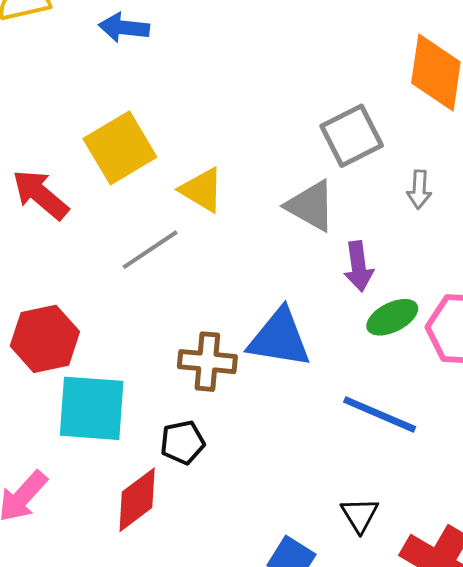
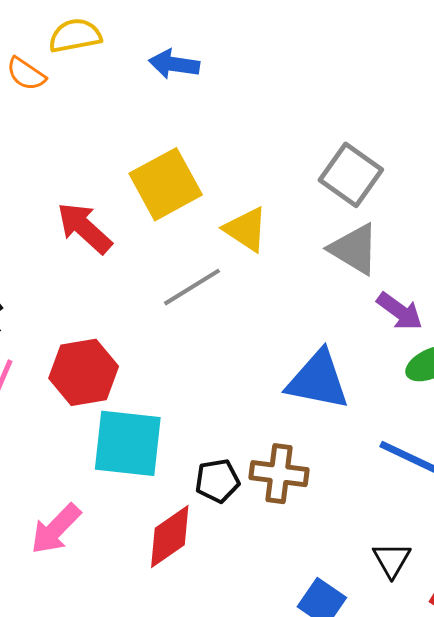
gray square: (352, 136) -> (351, 175), moved, turned -30
purple arrow: (359, 266) -> (400, 311), turned -48
brown cross: (207, 362) -> (279, 474), moved

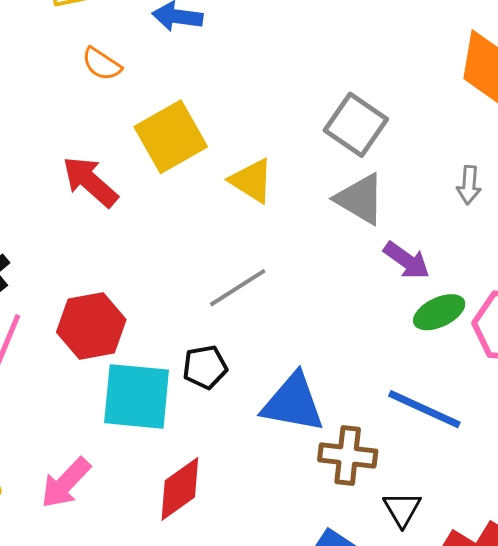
orange semicircle: (26, 74) -> (102, 64), moved
gray line: (192, 287) -> (238, 288), moved
blue triangle: (318, 380) -> (293, 403), moved
brown cross: (279, 474) -> (348, 455), moved
black pentagon: (217, 481) -> (205, 367), moved

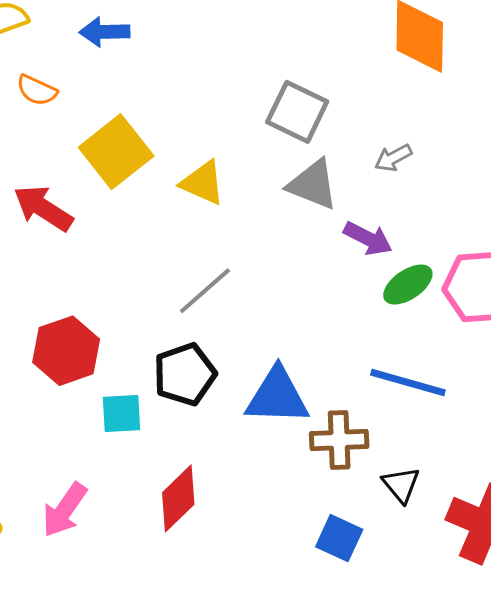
gray arrow: (469, 185) -> (393, 158), moved, turned 66
black pentagon: (205, 367) -> (185, 374), size x1.4
cyan square: (137, 396) -> (122, 414), size x0.6

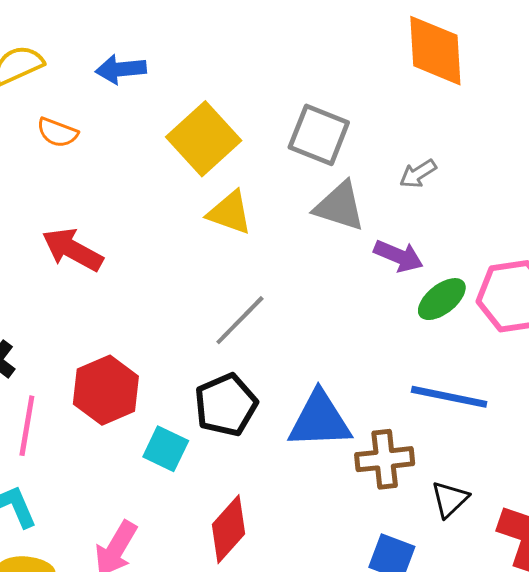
yellow square: (116, 152) -> (204, 139), moved
cyan square: (122, 414) -> (166, 449), turned 33
black triangle: (401, 485) -> (450, 499), turned 30

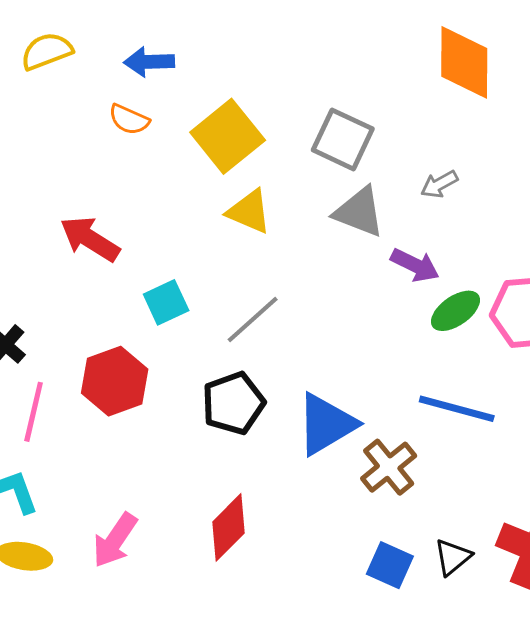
orange semicircle: (57, 132) -> (129, 120), moved
blue triangle: (320, 420) -> (326, 424), turned -32
cyan square: (166, 449) -> (166, 302), moved, turned 36
brown cross: (385, 459) -> (389, 467), turned -36
black triangle: (450, 499) -> (453, 557), moved

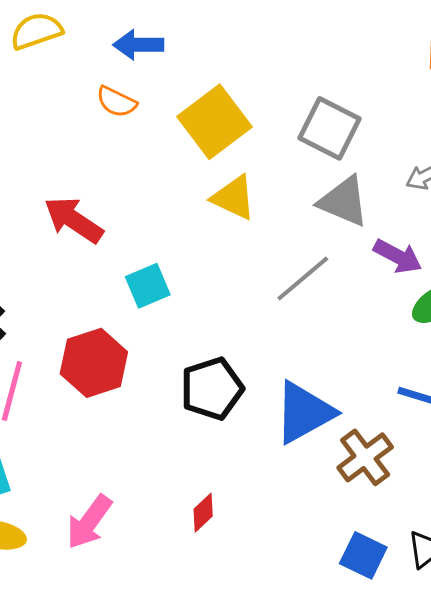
gray line: (253, 320) -> (303, 278), moved
red diamond: (229, 527) -> (203, 513), size x0.6

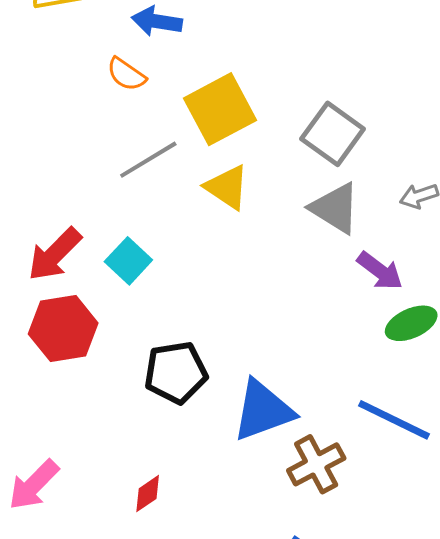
red arrow: (74, 220) -> (55, 254), moved, turned -88
gray line: (303, 278) -> (148, 160), moved
cyan square: (148, 286) -> (128, 261), turned -33

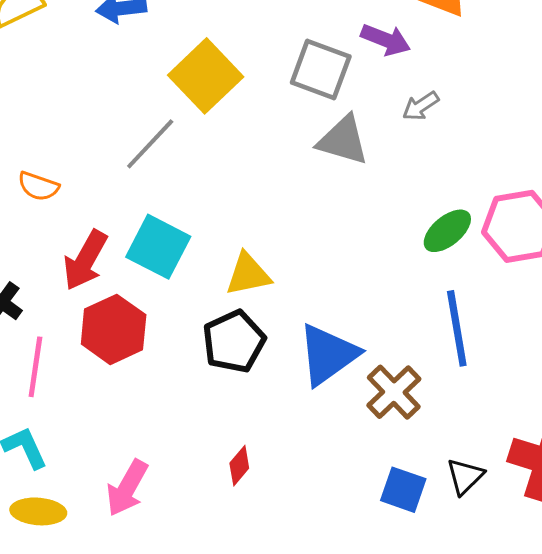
orange semicircle: (126, 74) -> (38, 186), moved
yellow triangle: (227, 187) -> (248, 274), moved, turned -30
cyan square: (128, 261) -> (158, 247), size x1.4
purple arrow: (380, 271) -> (386, 40), moved
blue line: (394, 420) -> (457, 328), turned 70

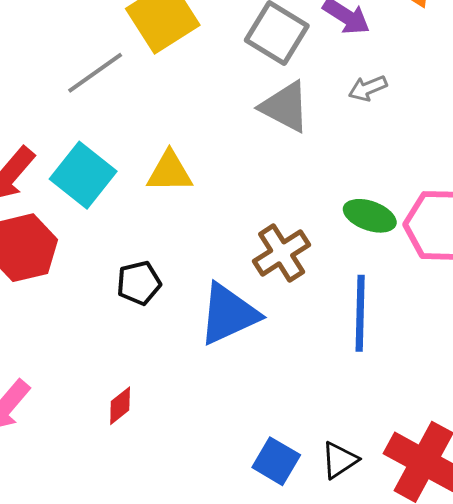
green ellipse: (447, 231) -> (370, 216), turned 48
yellow triangle: (248, 274) -> (170, 172), moved
black pentagon: (234, 341) -> (139, 283), size x0.7
brown cross: (394, 392) -> (282, 253), moved

